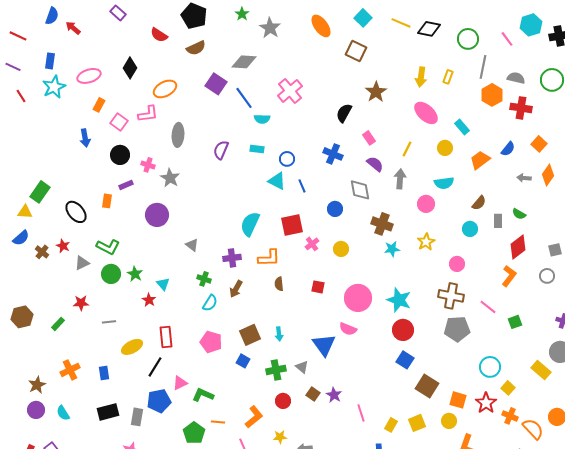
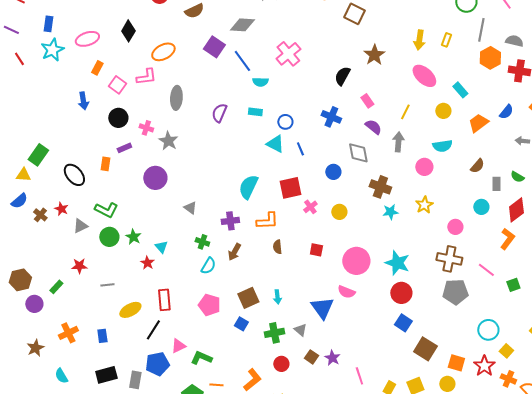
cyan circle: (470, 229) -> (481, 207), moved
purple circle: (36, 410) -> (34, 304), moved

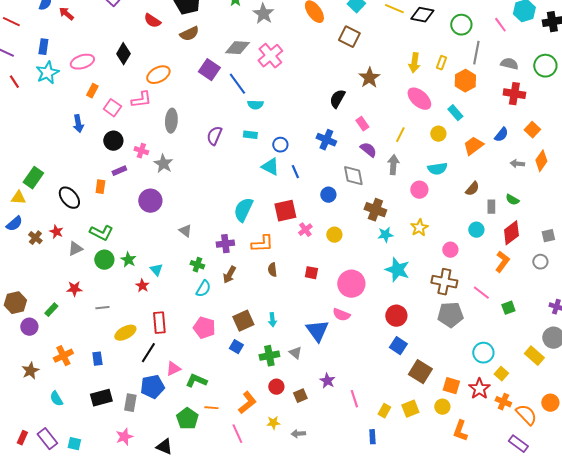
pink cross: (288, 54) -> (270, 56), moved
orange hexagon: (490, 58) -> (465, 81), moved
cyan star: (397, 263) -> (397, 270), moved
brown square: (311, 357) -> (300, 396), moved, turned 32

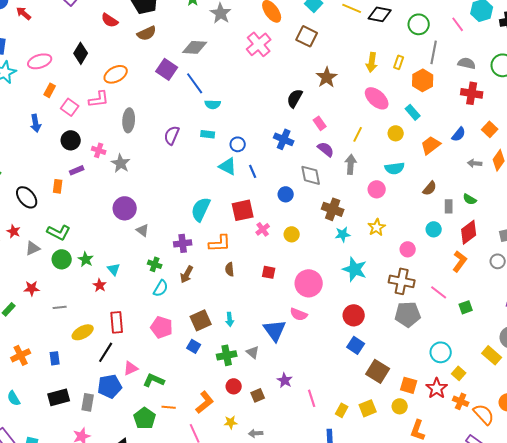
pink cross: (270, 56) -> (259, 44), moved
purple circle: (150, 201) -> (125, 208), moved

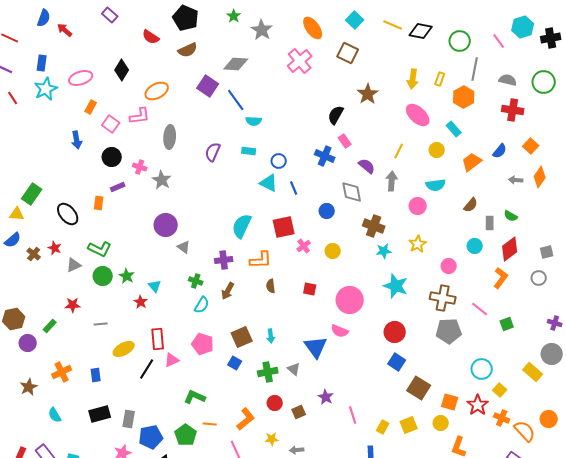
pink rectangle: (320, 123) -> (345, 141), moved
pink triangle: (131, 368) -> (172, 360), moved
blue pentagon: (110, 386) -> (151, 437), moved

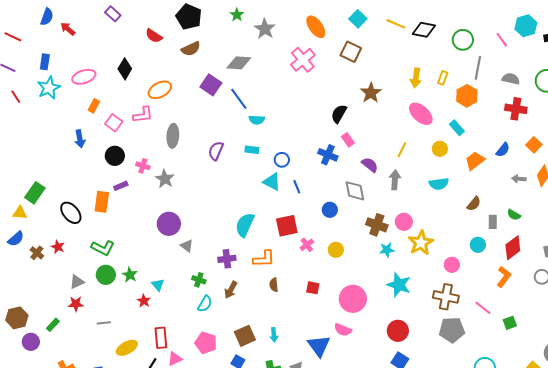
orange rectangle: (99, 203) -> (102, 202), size x1.5
pink circle: (418, 206) -> (404, 222), moved
yellow star: (418, 244) -> (421, 243), size x1.4
gray triangle: (74, 265) -> (77, 282), moved

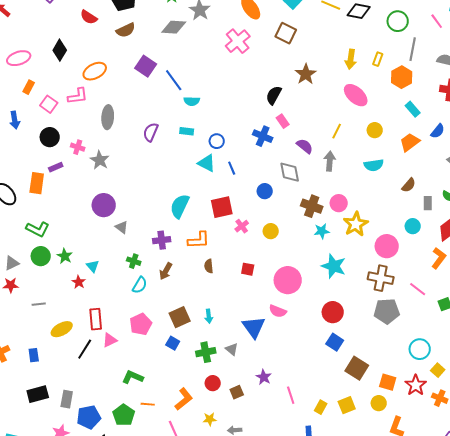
gray diamond: (239, 63) -> (174, 27), moved
cyan rectangle: (457, 128) -> (413, 109), moved
pink circle: (452, 265) -> (387, 246), size x1.5
pink pentagon: (206, 343) -> (141, 324), turned 30

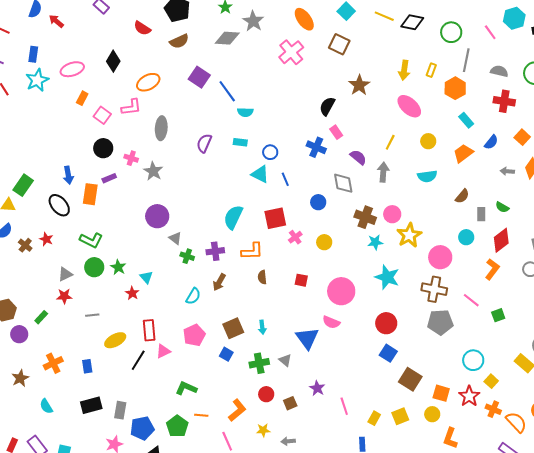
blue arrow: (15, 120) -> (68, 175), moved
green cross: (134, 261) -> (187, 256), moved

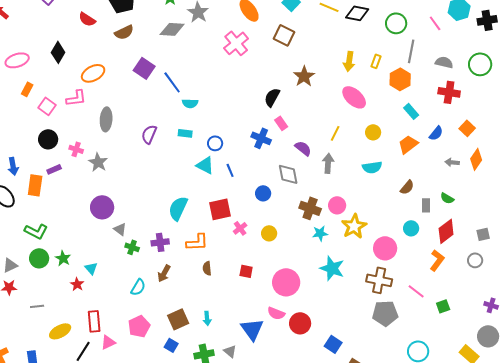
red circle: (386, 323) -> (300, 323), moved

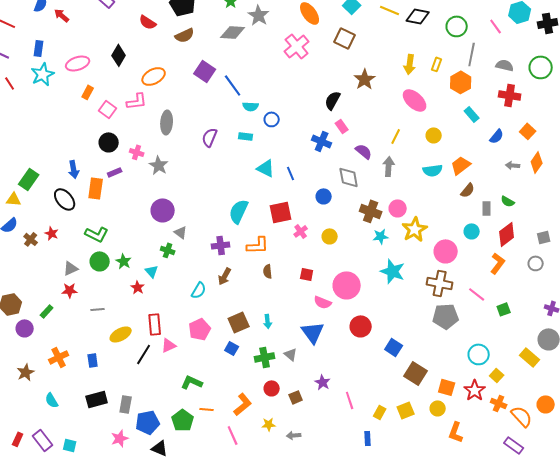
blue circle: (215, 143) -> (272, 119), moved
orange trapezoid: (408, 144) -> (461, 165), moved
green cross: (132, 247) -> (168, 250), moved
pink semicircle: (276, 313) -> (323, 302), moved

